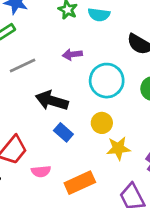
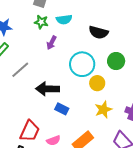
purple arrow: (72, 54) -> (51, 43), moved, turned -40
yellow circle: (102, 123) -> (97, 83), moved

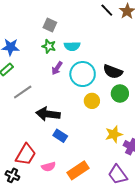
black semicircle: (98, 32) -> (113, 72), moved
cyan circle: (82, 64) -> (83, 74), moved
yellow circle: (97, 83) -> (92, 101), moved
yellow star: (103, 110) -> (114, 134), moved

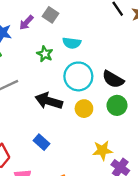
green star: (49, 46) -> (45, 54), moved
purple arrow: (57, 68) -> (26, 23), moved
black arrow: (48, 114) -> (49, 101), moved

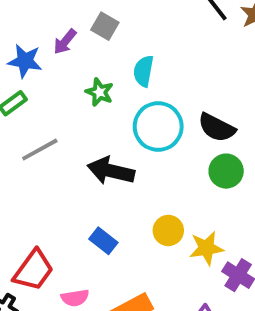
cyan semicircle: (72, 43) -> (143, 71), turned 96
yellow circle: (84, 109) -> (168, 230), moved

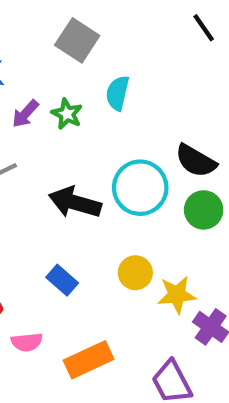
gray square: (105, 26) -> (77, 40), size x1.4
purple arrow: (65, 42) -> (25, 114), moved
cyan circle: (158, 127) -> (140, 188), moved

